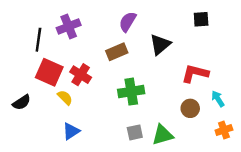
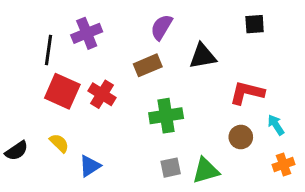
black triangle: (160, 45) -> (203, 56), turned 30
yellow semicircle: (65, 98) -> (59, 143), moved
black semicircle: (22, 102) -> (17, 151), moved

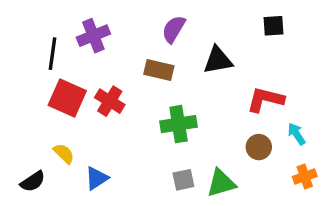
brown rectangle: (148, 65) -> (159, 70), turned 36
black semicircle: (17, 151) -> (33, 181), moved

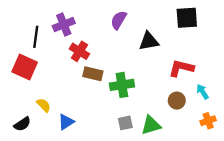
black square: (274, 26) -> (187, 18), size x1.5
brown rectangle: (159, 70) -> (93, 74), moved
red square: (67, 98) -> (25, 67), moved
red cross: (110, 101) -> (79, 51), moved

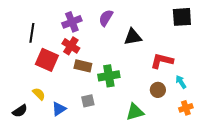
black square: (187, 18) -> (182, 17), moved
purple cross: (64, 24) -> (72, 22), moved
red square: (25, 67) -> (47, 60), moved
gray square: (125, 123) -> (88, 101), moved

